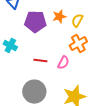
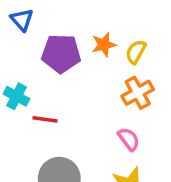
red line: (40, 61) -> (45, 119), moved
pink semicircle: (63, 63) -> (129, 139), moved, turned -64

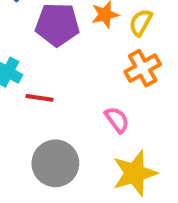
pink semicircle: (129, 139) -> (117, 120), moved

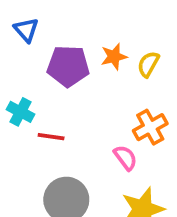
orange cross: (143, 68) -> (150, 127), moved

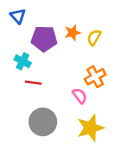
cyan cross: (20, 112) -> (23, 61), moved

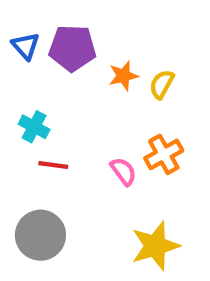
purple pentagon: (44, 39) -> (72, 48), moved
pink semicircle: (80, 96) -> (123, 171), moved
gray circle: (43, 122) -> (40, 235), moved

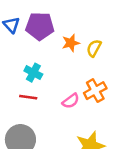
cyan cross: (34, 127) -> (33, 73), moved
pink semicircle: (123, 171) -> (71, 101), turned 90

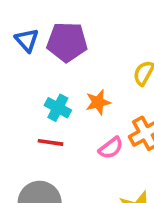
orange star: (71, 43) -> (98, 102), moved

